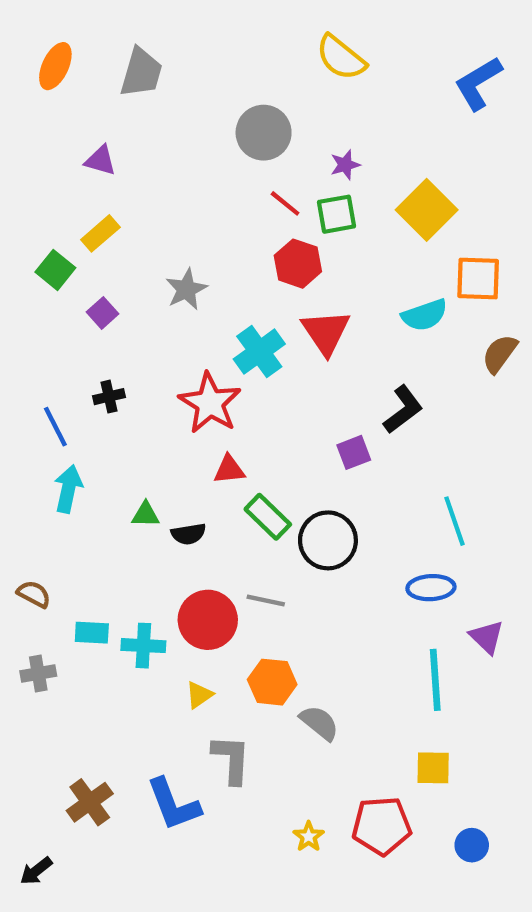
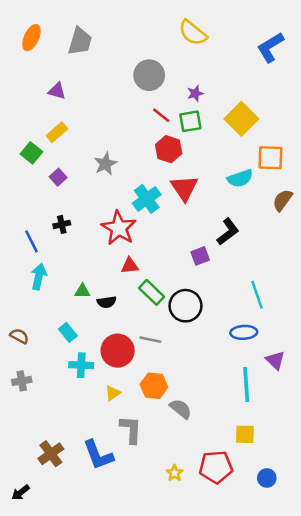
cyan rectangle: (92, 633) -> (68, 332), moved, turned 48

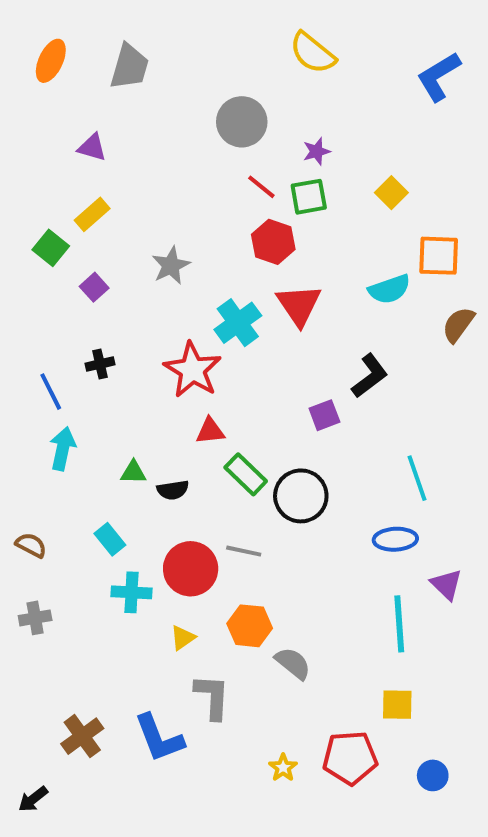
yellow square: (241, 119) -> (391, 193), size x0.6

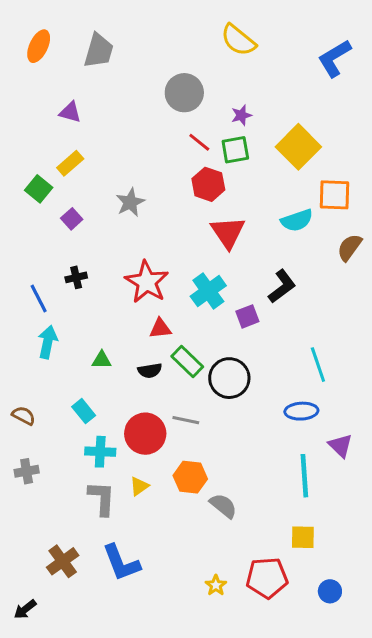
yellow square: (391, 193) -> (298, 147), size x1.8
cyan cross: (238, 323) -> (208, 291), moved
black semicircle: (173, 490) -> (150, 371), moved
gray L-shape: (212, 697) -> (102, 498), moved

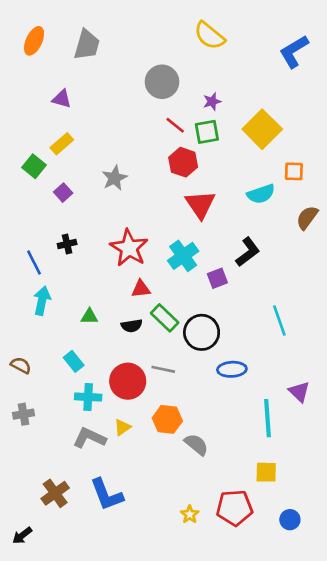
orange square: (334, 195) -> (294, 171), size x0.7
blue ellipse: (301, 411) -> (232, 369), moved
gray L-shape: (102, 498) -> (89, 438), turned -68

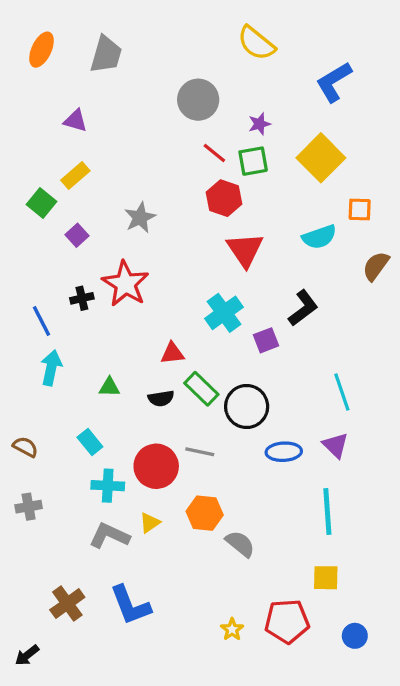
blue L-shape: (294, 51) -> (334, 82), moved
red star: (129, 248) -> (125, 284), moved
purple triangle: (299, 392) -> (335, 445), moved

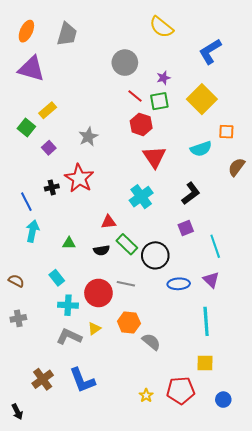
purple triangle: (75, 121) -> (31, 69), moved, size x1.8
purple square: (266, 340) -> (186, 228), moved
black arrow: (27, 655) -> (17, 412), turned -77

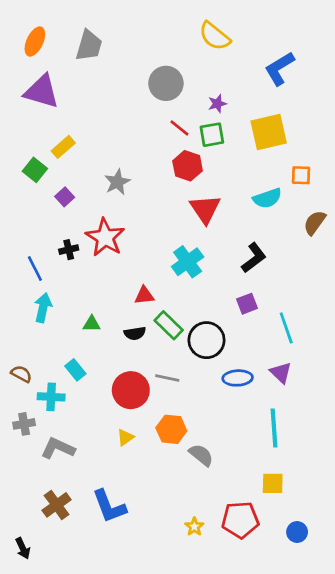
yellow square: (202, 99) -> (269, 132), turned 32
cyan cross: (68, 305) -> (51, 397), moved
gray L-shape: (69, 337) -> (58, 448), moved

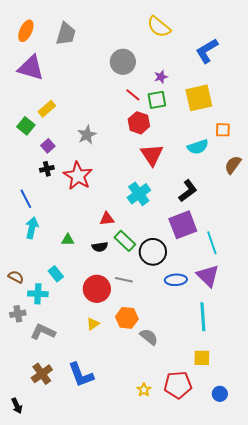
black cross: (69, 250) -> (47, 169), moved
purple square: (247, 304) -> (183, 225), size x1.8
purple triangle: (281, 373) -> (208, 276), size x1.4

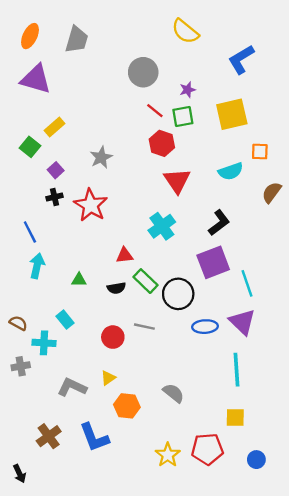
red circle: (97, 289) -> (113, 337), size x0.7
orange hexagon: (127, 318) -> (127, 406), moved
gray L-shape: (43, 332) -> (72, 387), moved
yellow star: (144, 390) -> (168, 455), size x1.5

